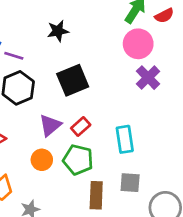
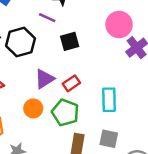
pink circle: (138, 44) -> (119, 25), moved
purple line: (14, 56) -> (47, 18), moved
black square: (73, 80) -> (70, 41), size x0.7

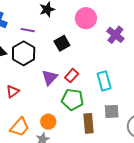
purple line: (47, 18) -> (28, 30), moved
pink circle: (119, 25) -> (86, 18), moved
orange circle: (33, 108) -> (48, 122), moved

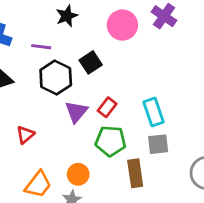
purple cross: (115, 35) -> (164, 16), moved
black hexagon: (24, 53) -> (56, 77), moved
gray square: (112, 111) -> (158, 144), moved

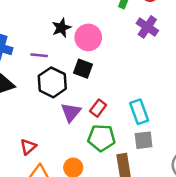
pink circle: (122, 25) -> (88, 37), moved
black square: (91, 62) -> (83, 69), turned -36
red triangle: (25, 135) -> (28, 147), moved

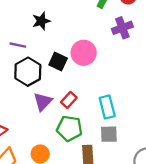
purple cross: (147, 27) -> (122, 28), turned 30
pink circle: (88, 37) -> (84, 53), moved

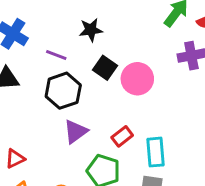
black square: (58, 61) -> (105, 68), moved
red rectangle: (69, 100) -> (122, 136), moved

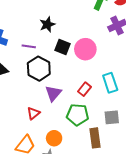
cyan rectangle: (155, 152) -> (110, 83), moved
red triangle: (15, 159) -> (33, 113), moved

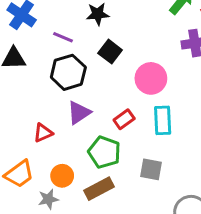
pink circle: (85, 49) -> (151, 78), moved
brown rectangle: (95, 138) -> (99, 189), moved, turned 54

